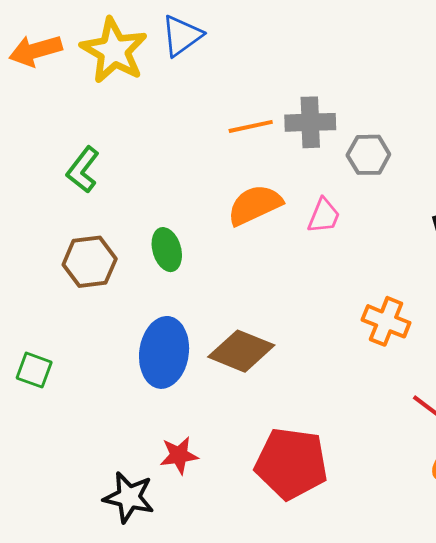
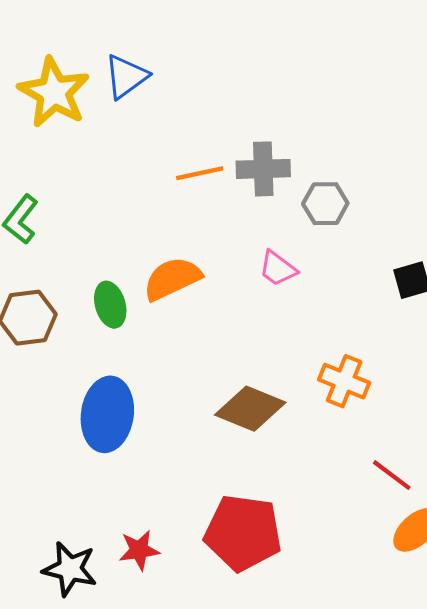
orange semicircle: (255, 205) -> (172, 279), moved
pink trapezoid: (324, 216) -> (278, 269), turned 105
brown diamond: (241, 351) -> (250, 409), moved
red star: (179, 455) -> (139, 550), moved

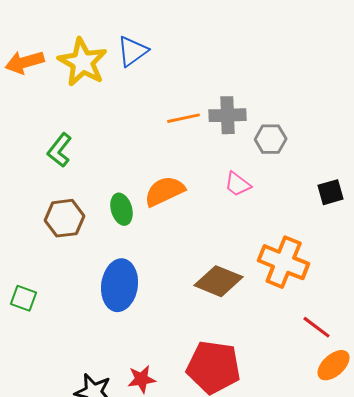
orange cross: (344, 381) -> (284, 262), size x1.4

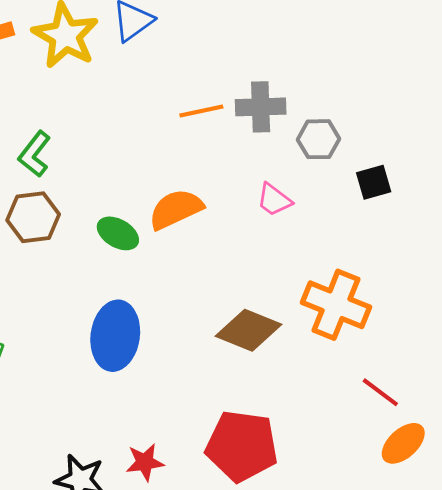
black square: (331, 192) -> (374, 182), moved
green ellipse: (122, 209) -> (118, 233), turned -44
brown hexagon: (65, 218) -> (33, 217), moved

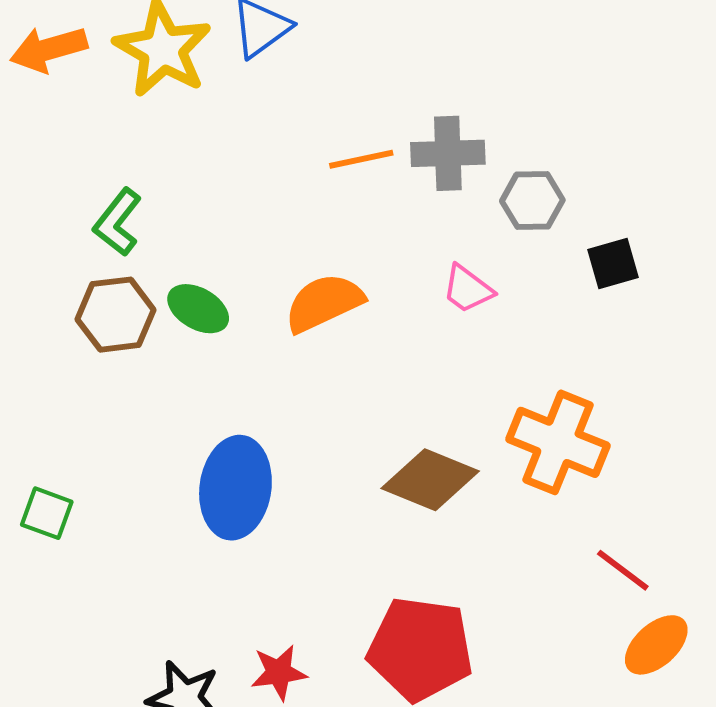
green ellipse: (118, 233) -> (198, 309), moved

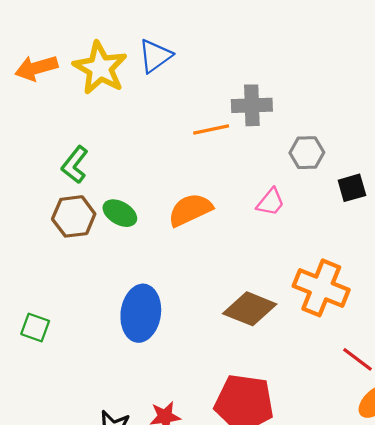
gray cross: (448, 153) -> (252, 105), moved
pink trapezoid: (468, 289) -> (271, 202), turned -88

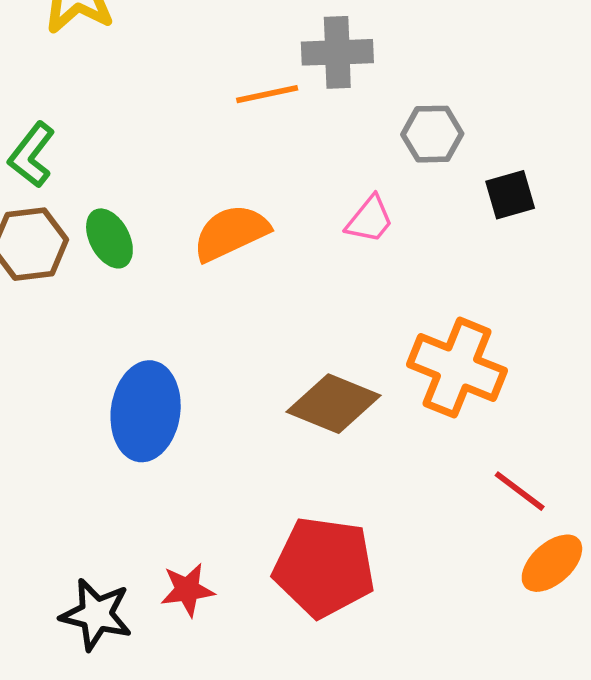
green ellipse: (120, 213) -> (109, 238), turned 32

